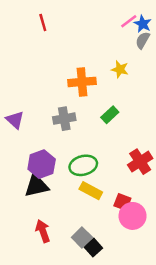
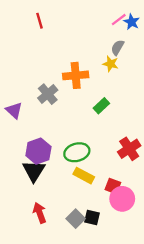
gray semicircle: (143, 40) -> (118, 48), moved
gray cross: (64, 119) -> (48, 94), moved, turned -30
black triangle: (36, 186) -> (34, 171), turned -45
black square: (93, 247) -> (92, 217), moved, turned -35

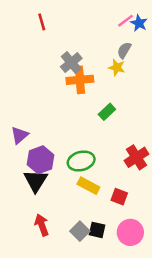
gray cross: (48, 94) -> (71, 63), moved
purple triangle: (14, 110) -> (20, 135), moved, turned 36
pink circle: (122, 199) -> (130, 232), moved

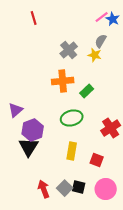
gray cross: (71, 63) -> (69, 50), moved
orange cross: (80, 80) -> (63, 81), moved
green ellipse: (81, 161) -> (72, 118), moved
yellow rectangle: (88, 186) -> (72, 151), turned 72
red arrow: (42, 225) -> (44, 189), moved

